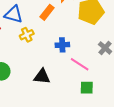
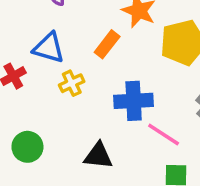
blue cross: (62, 45) -> (134, 101), size x1.5

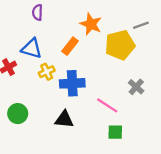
blue cross: (134, 101) -> (72, 83), moved

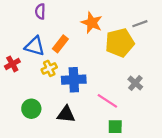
orange rectangle: (70, 46) -> (60, 44), moved
green circle: (18, 114) -> (31, 109), moved

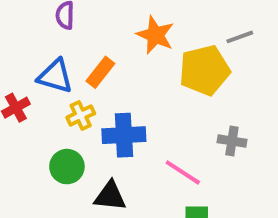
gray cross: (135, 83) -> (232, 141), turned -32
green circle: (31, 109) -> (67, 167), moved

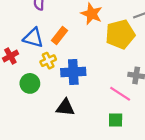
green circle: (67, 167) -> (30, 83), moved
pink line: (183, 172) -> (120, 94), moved

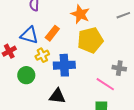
yellow pentagon: (120, 34) -> (90, 40), moved

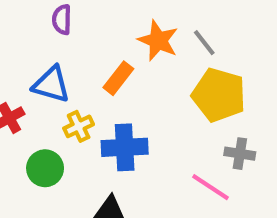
gray line: (123, 15) -> (204, 43), moved, turned 72
orange rectangle: (52, 33) -> (118, 78), moved
yellow pentagon: (90, 40) -> (219, 95), moved, turned 30

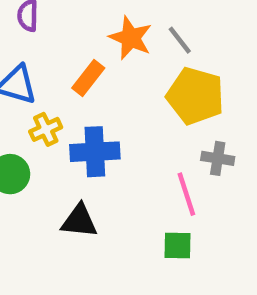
pink line: (211, 187) -> (186, 194), turned 39

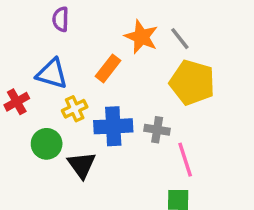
gray cross: (218, 158) -> (157, 130), moved
black triangle: (79, 221) -> (82, 165), moved, turned 48

